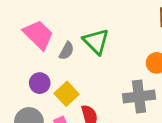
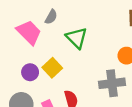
gray semicircle: (67, 51) -> (51, 17), moved
yellow square: (67, 94) -> (52, 68), moved

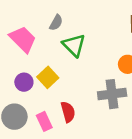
gray semicircle: (51, 17) -> (56, 23), moved

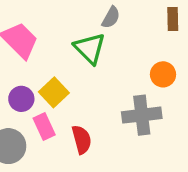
gray semicircle: (56, 23) -> (111, 17), moved
pink rectangle: (44, 121) -> (44, 127), moved

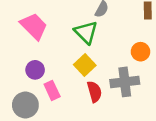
yellow square: (54, 92) -> (85, 65), moved
red semicircle: (82, 140) -> (94, 92), moved

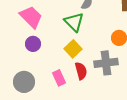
purple circle: (35, 70) -> (33, 44), moved
pink rectangle: (52, 90) -> (59, 78), moved

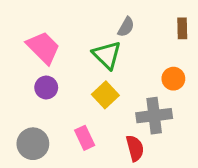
red semicircle: (81, 71) -> (135, 148), moved

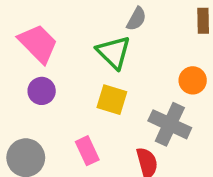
yellow square: (105, 95) -> (112, 100), turned -30
gray cross: (154, 116) -> (170, 124), turned 32

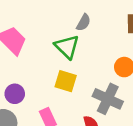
purple circle: (42, 91) -> (15, 94), moved

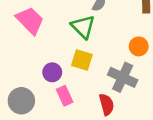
purple circle: (15, 94) -> (52, 72), moved

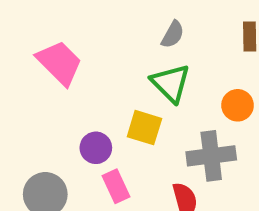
green triangle: (83, 27) -> (171, 83), moved
gray cross: (123, 77) -> (211, 156), turned -32

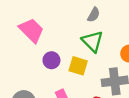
purple circle: (96, 148) -> (51, 60), moved

